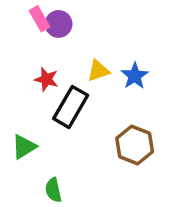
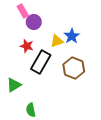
purple circle: (59, 24) -> (34, 22), moved
blue star: (135, 76) -> (72, 36), moved
brown hexagon: (135, 145) -> (74, 68), moved

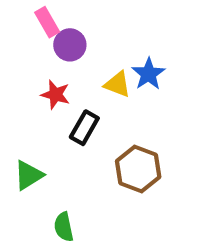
yellow triangle: (57, 41) -> (117, 84), turned 40
black rectangle: (41, 62) -> (84, 128), size x0.7
brown hexagon: (74, 68) -> (138, 169), moved

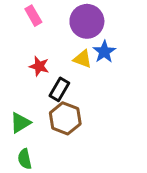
purple circle: (70, 45) -> (87, 21), moved, size x1.5
brown hexagon: (138, 169) -> (65, 118), moved
green semicircle: (64, 227) -> (25, 159), moved

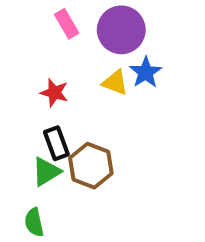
pink rectangle: (33, 16) -> (67, 24), moved
black rectangle: (59, 89) -> (56, 143), moved, turned -50
green triangle: (20, 123) -> (46, 172), moved

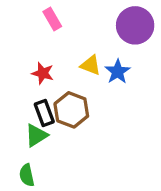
purple circle: (121, 30) -> (135, 25), moved
blue star: (146, 72) -> (118, 72), moved
brown hexagon: (91, 166) -> (71, 110), moved

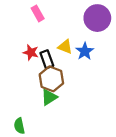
black rectangle: (44, 113) -> (47, 59), moved
green triangle: (36, 135) -> (49, 97), moved

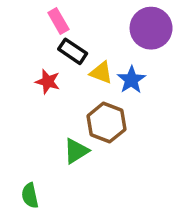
black rectangle: (47, 59) -> (73, 51), moved, turned -36
brown hexagon: (51, 79) -> (106, 123), moved

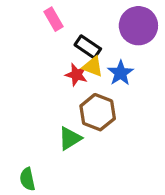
black rectangle: (73, 51) -> (88, 47), moved
red star: (48, 82) -> (76, 75), moved

